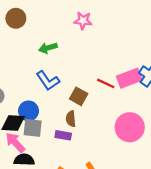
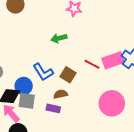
green arrow: (48, 48) -> (59, 38), moved
blue L-shape: (48, 81) -> (43, 72), moved
brown semicircle: (71, 119) -> (60, 94), turned 80

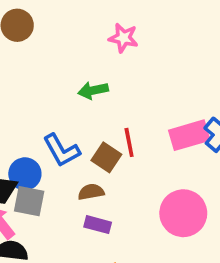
red line: (92, 64) -> (129, 142), moved, turned 49
purple rectangle: (53, 108) -> (98, 225), moved

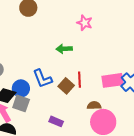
brown semicircle: (91, 192) -> (94, 105), moved

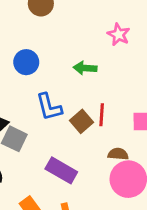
blue circle: (21, 88) -> (26, 62), moved
purple rectangle: (56, 121) -> (61, 170), size x1.5

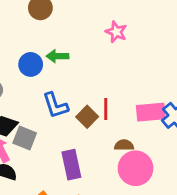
green arrow: (85, 68) -> (58, 56), moved
purple rectangle: (61, 170) -> (71, 165), turned 52

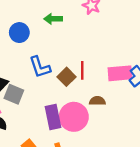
green arrow: (58, 56) -> (53, 19), moved
pink circle: (136, 168) -> (74, 117), moved

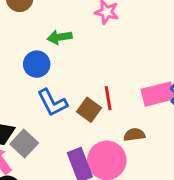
blue circle: (19, 33) -> (37, 64), moved
gray square: (14, 94) -> (24, 143), turned 30

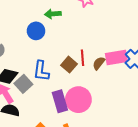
blue L-shape: (52, 103) -> (41, 71), moved, turned 30
brown semicircle: (134, 135) -> (99, 63), moved, turned -48

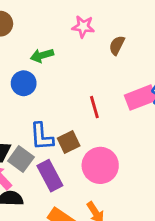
brown semicircle: (99, 63) -> (117, 45), moved
brown square: (69, 65) -> (69, 142), moved, turned 35
purple rectangle: (60, 101) -> (50, 176), moved

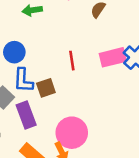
blue circle: (24, 83) -> (14, 52), moved
pink circle: (100, 165) -> (72, 133), moved

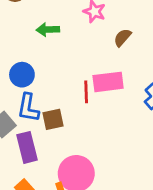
pink rectangle: (113, 57) -> (108, 82), moved

